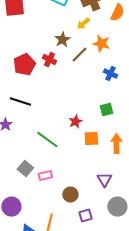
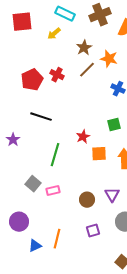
yellow arrow: (83, 24) -> (54, 34), moved
brown star: (62, 40) -> (84, 48), moved
black line: (20, 102) -> (41, 117), moved
green line: (47, 140) -> (55, 155), turned 70
brown circle: (70, 195) -> (87, 200), moved

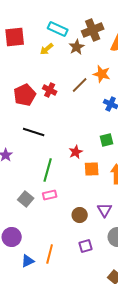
brown star: (84, 48) -> (77, 47), moved
pink rectangle: (53, 191) -> (50, 195), moved

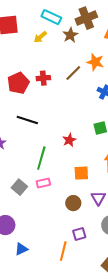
red cross: (50, 90) -> (43, 78), turned -32
orange square: (92, 169) -> (81, 173), moved
orange line: (50, 254) -> (63, 251), moved

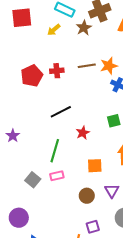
orange star: (95, 62) -> (109, 66), moved, turned -30
brown line: (73, 73) -> (87, 66), turned 36
black line: (27, 120) -> (61, 112), moved, turned -45

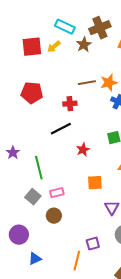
red square: (22, 18) -> (32, 47), moved
red cross: (57, 71) -> (70, 104), moved
red pentagon: (32, 76) -> (32, 93), turned 30
green line: (55, 151) -> (39, 168), moved, turned -30
brown circle: (87, 196) -> (54, 216), moved

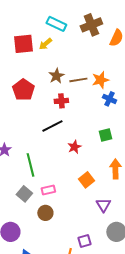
brown star: (84, 45) -> (56, 76), moved
red pentagon: (32, 93) -> (23, 90), turned 30
orange square: (95, 183) -> (86, 180), turned -35

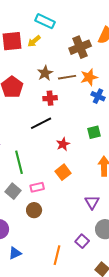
brown cross: (91, 25) -> (80, 47), moved
orange square: (86, 180) -> (63, 172), moved
purple square: (84, 241) -> (82, 241), moved, turned -32

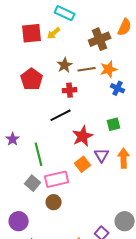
red star: (63, 144) -> (83, 136), size x1.5
pink rectangle: (37, 187) -> (57, 179), size x1.6
purple triangle: (92, 202) -> (102, 155), moved

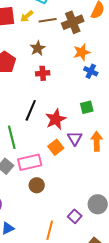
brown line: (87, 69) -> (48, 20), moved
black line: (61, 115) -> (31, 110), moved, turned -40
brown circle: (54, 202) -> (37, 185), moved

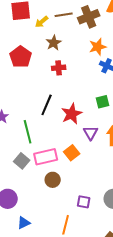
yellow arrow: (27, 16) -> (42, 22), moved
orange square: (56, 147) -> (72, 153), moved
purple square: (75, 216) -> (84, 202), moved, turned -32

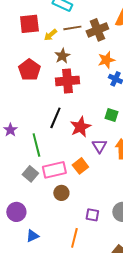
red cross: (59, 68) -> (67, 81), size x1.6
green square: (103, 102) -> (111, 115), turned 32

